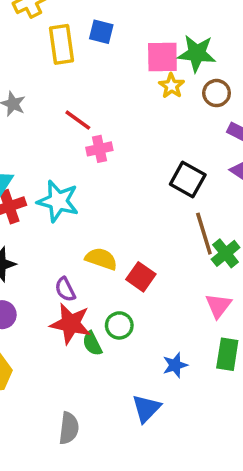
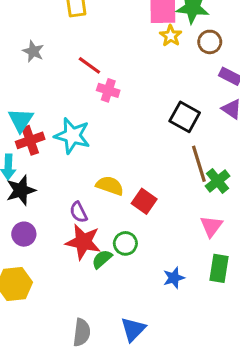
pink cross: (99, 149) -> (108, 90), turned 30
green semicircle: (92, 343) -> (102, 259), turned 75
blue triangle: (146, 408) -> (133, 329), moved

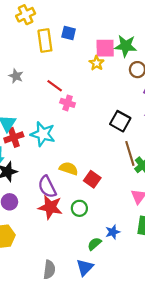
yellow star: (171, 36) -> (97, 63), moved
purple semicircle: (79, 212) -> (47, 187), size x1.5
green semicircle: (102, 259) -> (94, 244), moved

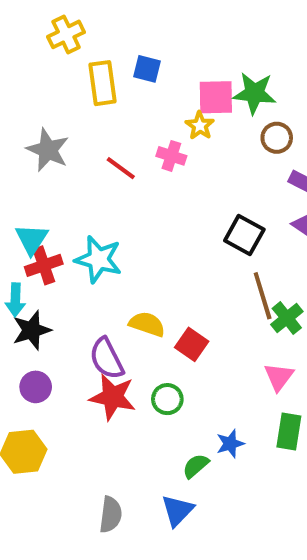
gray star: (16, 76) -> (48, 150), size x1.5
pink cross: (68, 103) -> (171, 156), moved

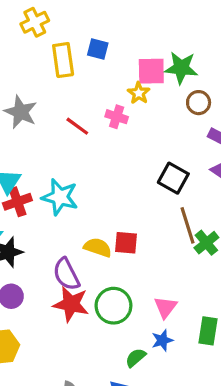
red square: (192, 344) -> (126, 243), moved, turned -30
pink triangle: (279, 377) -> (165, 307), moved
green circle: (167, 399) -> (113, 306), size x1.5

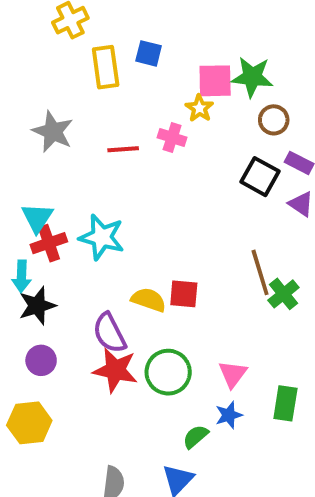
red line: (77, 126) -> (123, 149), turned -40
black square: (173, 178) -> (260, 177), moved

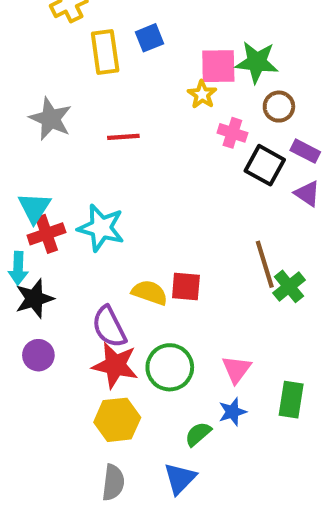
blue square: (149, 53) -> (150, 38), turned -36
pink cross: (172, 137) -> (232, 133), moved
yellow hexagon: (29, 423) -> (117, 420), moved

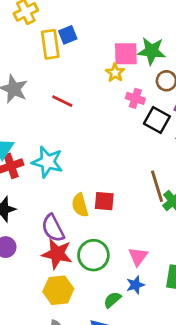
blue square: (150, 38) -> (68, 35), moved
red line: (123, 137) -> (62, 101), turned 30
yellow semicircle: (150, 293) -> (80, 205), turned -125

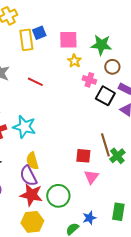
pink square: (126, 54) -> (68, 40), moved
red square: (104, 201) -> (83, 156), moved
yellow semicircle: (80, 205) -> (32, 161), moved
pink triangle: (138, 256) -> (91, 177), moved

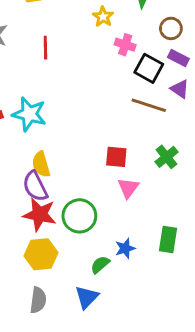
brown circle: (112, 67) -> (171, 28), moved
red line: (35, 82) -> (45, 48), turned 63
brown line: (105, 145) -> (149, 105), moved, turned -55

